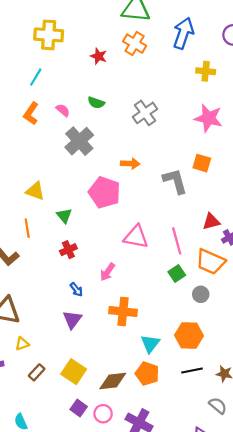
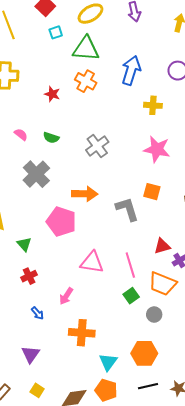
pink semicircle: (63, 110) -> (21, 134), moved
orange arrow: (130, 164) -> (85, 194), size x1.4
purple triangle: (72, 319) -> (31, 354), moved
yellow square: (74, 372) -> (37, 390), size x0.6

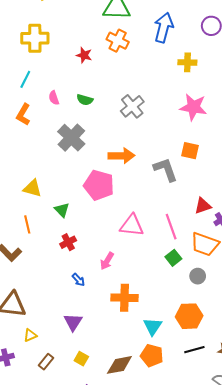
pink semicircle: (21, 134) -> (54, 98), turned -144

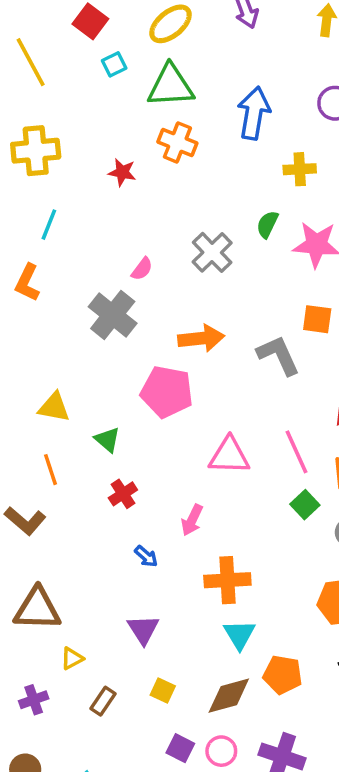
cyan line: (25, 79) -> (49, 225), moved
pink semicircle: (54, 98) -> (142, 269), moved, turned -120
green semicircle: (85, 100) -> (267, 224), moved, turned 105
cyan triangle: (153, 327) -> (239, 635), moved

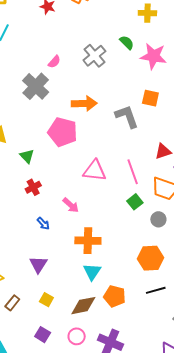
green semicircle: (267, 224) -> (127, 43), turned 105
pink arrow: (192, 520) -> (71, 205), turned -78
purple square: (180, 748) -> (43, 335), moved

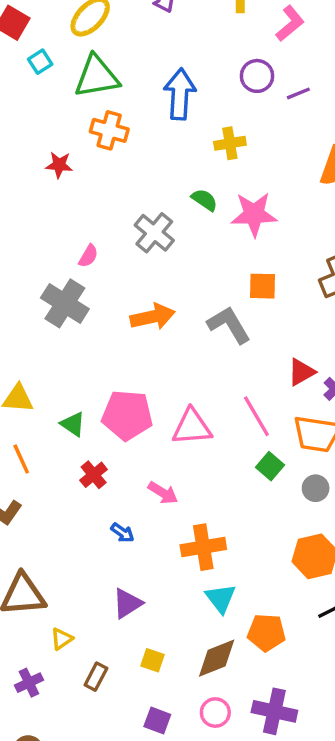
pink pentagon: (63, 132) -> (127, 415), moved
purple triangle: (38, 264) -> (127, 603), turned 36

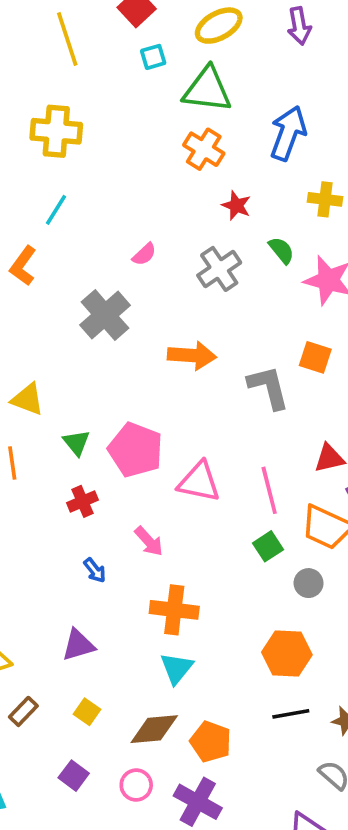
red star: (59, 165) -> (236, 206), moved
pink semicircle: (88, 256) -> (144, 254), moved
orange pentagon: (266, 632) -> (211, 742), moved

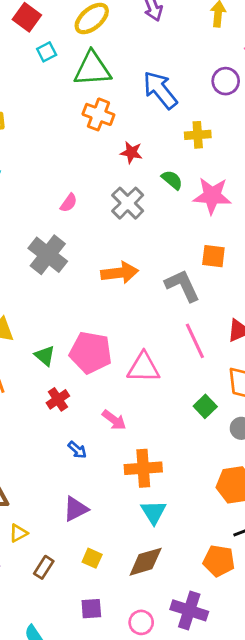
blue arrow: (288, 133) -> (160, 90), turned -48
pink line: (269, 490) -> (195, 341), moved
orange pentagon: (211, 742) -> (219, 561), moved
purple square: (74, 776) -> (91, 609), turned -30
pink circle: (136, 785) -> (141, 622), moved

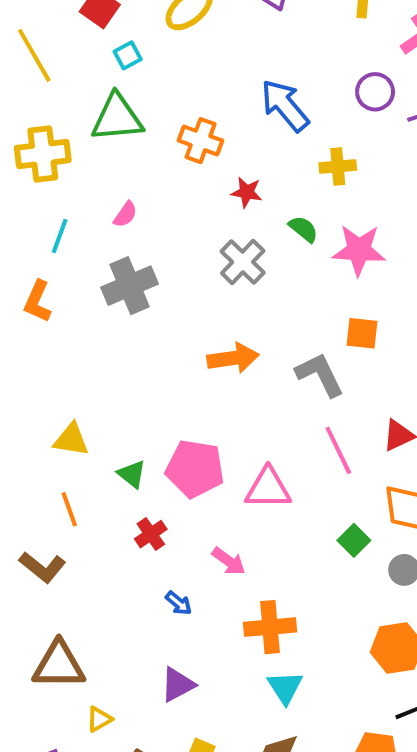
green triangle: (92, 69) -> (117, 118), moved
pink semicircle: (69, 203) -> (125, 214), moved
gray cross: (48, 255) -> (130, 286), moved, turned 30

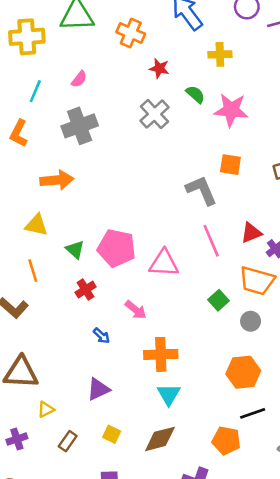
orange arrow: (233, 358) -> (57, 180), moved

